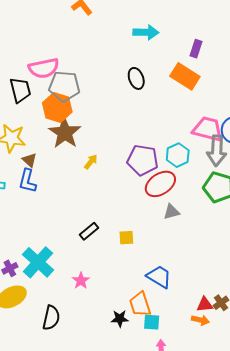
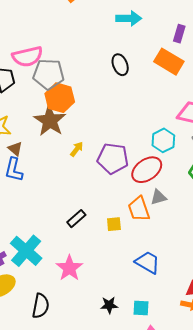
orange hexagon: (57, 107) -> (60, 98), moved
purple pentagon: (143, 160) -> (113, 159), moved
pink star: (81, 281) -> (69, 268), size x1.5
orange trapezoid: (140, 304) -> (139, 209), moved

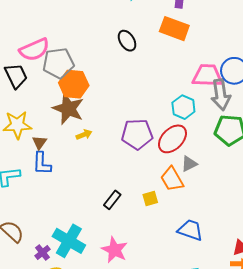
brown triangle: (15, 149) -> (39, 143), turned 35
yellow arrow: (77, 149) -> (84, 135), moved, turned 42

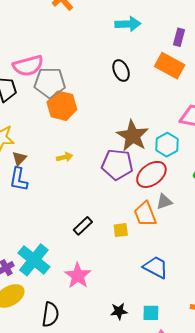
brown star: (68, 109) -> (133, 136), moved

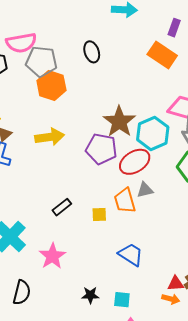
black ellipse: (121, 71) -> (92, 52), moved
cyan hexagon: (167, 145) -> (153, 133), size x1.4
yellow arrow: (65, 157) -> (50, 137), size x1.8

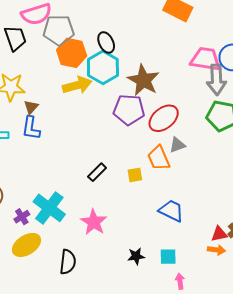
black ellipse: (92, 52) -> (106, 42), moved
cyan hexagon: (153, 133) -> (103, 67), moved
yellow arrow: (50, 137) -> (77, 85), moved

